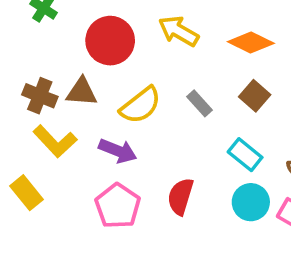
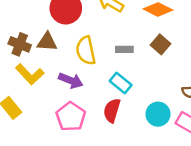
gray rectangle: (199, 103) -> (124, 49), turned -49
yellow semicircle: (141, 105) -> (86, 51), turned 116
cyan rectangle: (245, 155) -> (121, 83), moved

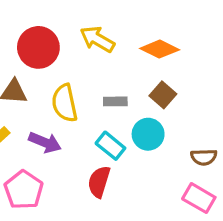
cyan circle: (158, 114) -> (148, 134), moved
pink pentagon: (71, 117) -> (24, 190), moved

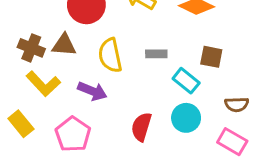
brown square: (163, 95) -> (211, 57), moved, turned -30
cyan circle: (148, 134) -> (186, 118), moved
cyan rectangle: (110, 146) -> (186, 81), moved

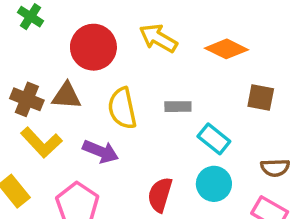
brown square: (211, 57) -> (261, 98), moved

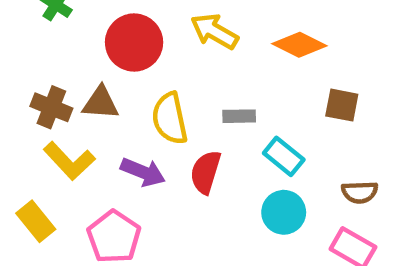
red semicircle: (160, 195) -> (206, 172), moved

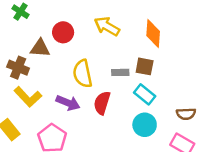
red circle: (134, 43) -> (63, 32), size x0.7
orange diamond: (299, 45) -> (153, 34), turned 68
brown triangle: (101, 103) -> (40, 48), moved
brown square: (342, 105) -> (145, 66), moved

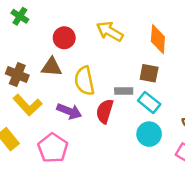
brown triangle: (40, 48) -> (52, 67), moved
gray rectangle: (120, 72) -> (124, 91), moved

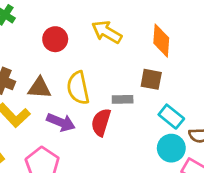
brown triangle: (52, 67) -> (39, 88), moved
cyan rectangle: (149, 102) -> (171, 117), moved
cyan circle: (149, 134) -> (171, 148), moved

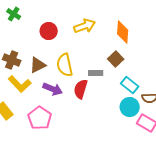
yellow arrow: (107, 32) -> (85, 26), turned 130
brown square: (151, 79) -> (116, 59), turned 35
brown triangle: (39, 88) -> (38, 65), turned -30

